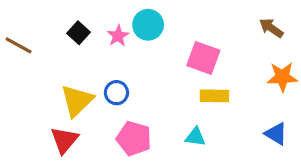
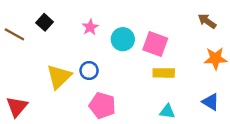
cyan circle: (148, 25) -> (123, 39), moved
black square: (79, 33) -> (45, 22), moved
cyan triangle: (195, 137) -> (167, 111), moved
red triangle: (64, 140) -> (17, 107), moved

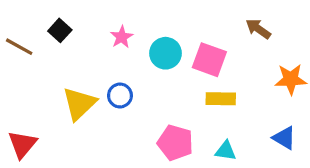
brown arrow: (207, 21) -> (258, 29), moved
pink pentagon: (102, 105) -> (175, 143), moved

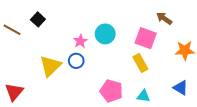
pink star: (122, 37) -> (80, 41), moved
pink square: (209, 60) -> (146, 38), moved
yellow rectangle: (221, 99) -> (140, 63), turned 60

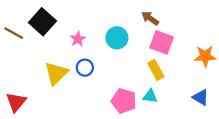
brown arrow: (164, 18) -> (150, 18), moved
black square: (38, 19) -> (42, 22), size x1.6
pink star: (80, 41) -> (78, 39), moved
cyan triangle: (143, 96) -> (150, 96), moved

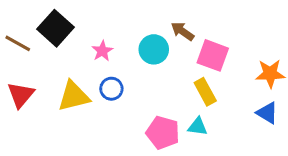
brown arrow: (150, 18) -> (183, 31), moved
yellow triangle: (56, 73) -> (74, 96), turned 30
blue triangle: (201, 97) -> (267, 113), moved
red triangle: (16, 102) -> (21, 95), moved

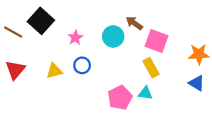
yellow triangle: (74, 96) -> (54, 71), size x0.7
pink pentagon: (163, 133) -> (120, 98), turned 30

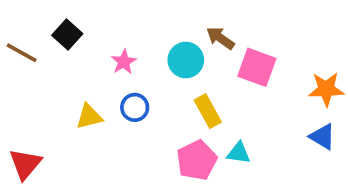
black square: (41, 21) -> (67, 34), size x0.7
yellow rectangle: (151, 68) -> (208, 111), moved
red triangle: (15, 70) -> (25, 164), moved

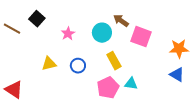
blue circle: (135, 107) -> (78, 66), moved
red triangle: (25, 164) -> (14, 90), turned -36

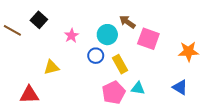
blue circle: (78, 66) -> (96, 56), moved
blue triangle: (177, 75) -> (180, 87), moved
red triangle: (14, 90) -> (29, 95), moved, turned -36

